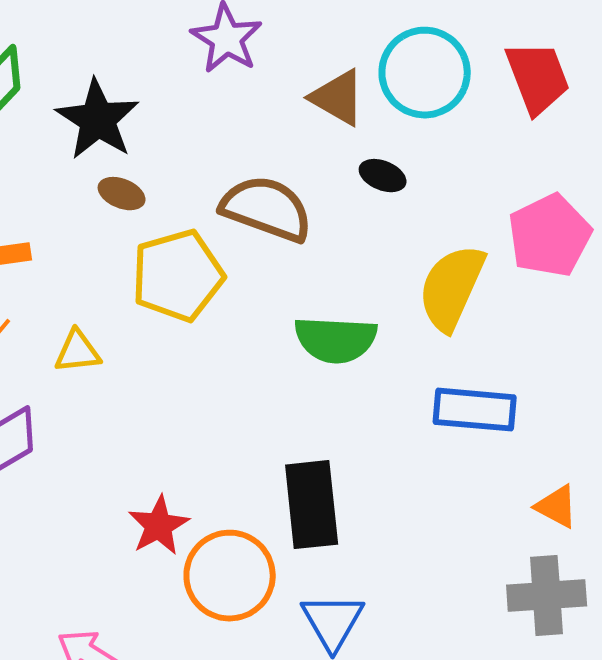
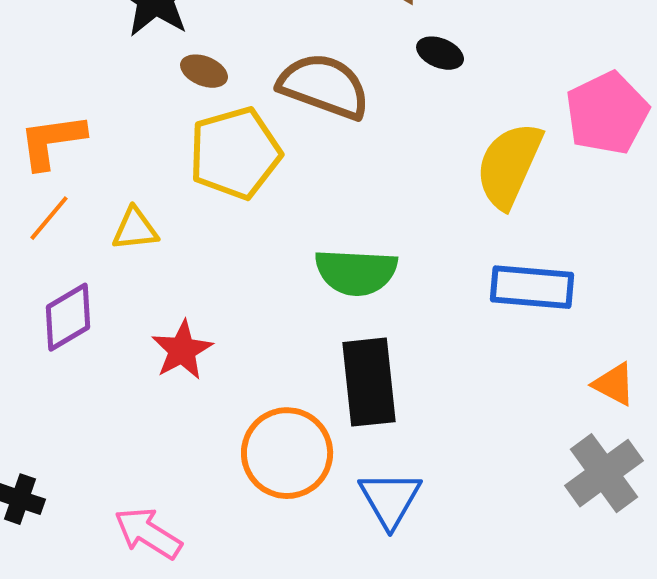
brown ellipse: (122, 194) -> (204, 71), moved
green semicircle: (336, 340) -> (356, 272), moved
red star: (159, 526) -> (182, 350), moved
gray cross: (547, 596) -> (604, 473), turned -32

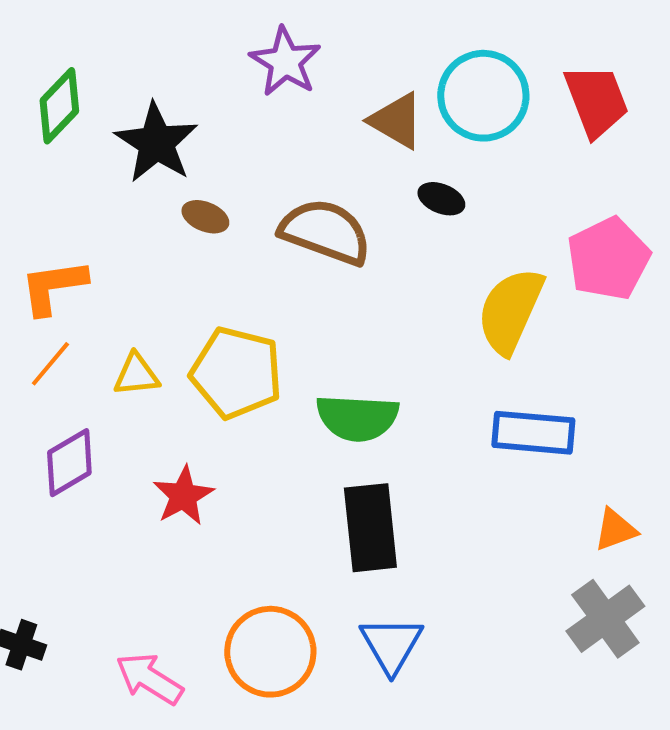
yellow pentagon: (235, 153) -> (236, 373), moved, turned 30
orange triangle: (614, 384) -> (615, 530), turned -48
orange circle: (287, 453) -> (270, 652), moved

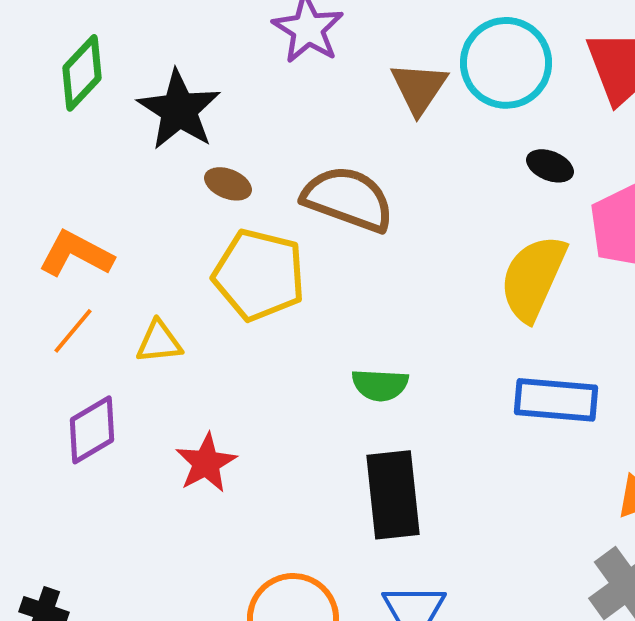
brown triangle: (396, 121) -> (419, 88), turned 34
black ellipse: (441, 199) -> (550, 166), moved
orange L-shape: (53, 287) -> (76, 254), turned 36
yellow pentagon: (236, 373) -> (259, 275), moved
green semicircle: (357, 418) -> (380, 385), size x0.7

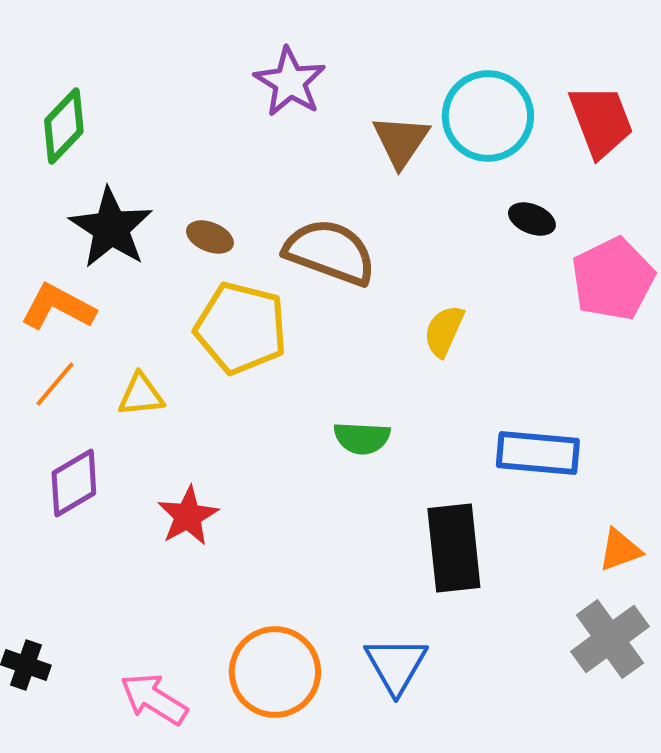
black star: (179, 110) -> (111, 228), moved
yellow semicircle: (533, 278) -> (444, 331), moved, size x0.6
black rectangle: (393, 495) -> (454, 548), moved

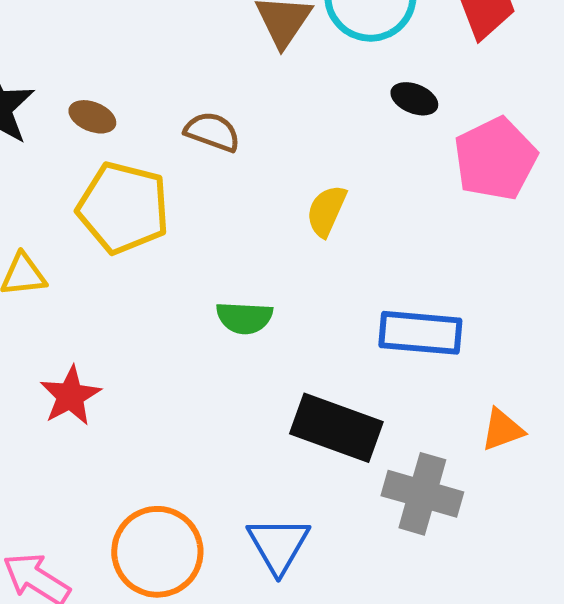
brown semicircle: (330, 252) -> (212, 132), size x0.6
black rectangle: (454, 548) -> (336, 428), turned -64
gray cross: (610, 639) -> (422, 494), moved, turned -38

